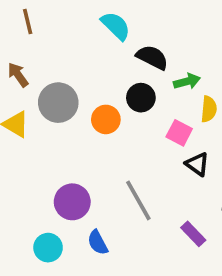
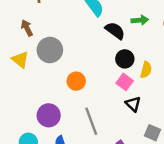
green arrow: (187, 81) -> (140, 20), moved
black circle: (141, 98) -> (125, 59), moved
orange circle: (106, 119) -> (76, 81), moved

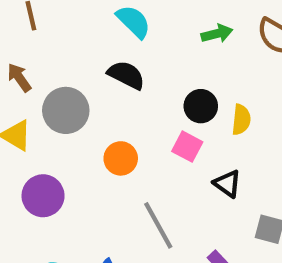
black semicircle: (115, 31) -> (126, 75), moved
pink square: (125, 82) -> (187, 147), moved
purple circle: (49, 115) -> (43, 196), moved

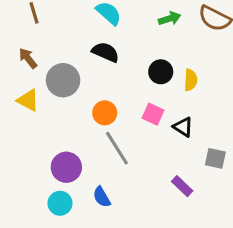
pink square: (187, 147) -> (153, 114), moved
purple circle: (43, 196) -> (66, 167), moved
gray line: (158, 225) -> (117, 148), moved

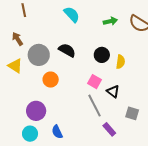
black semicircle: (106, 52) -> (67, 50), moved
orange circle: (105, 113) -> (51, 80), moved
gray line: (117, 148) -> (94, 106), moved

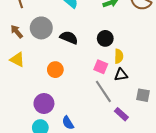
gray circle: (39, 55) -> (41, 28), moved
yellow semicircle: (120, 62) -> (119, 56), moved
black triangle: (113, 91) -> (121, 75), turned -40

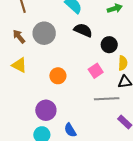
black semicircle: (69, 38) -> (83, 30), moved
pink square: (101, 67) -> (96, 71), moved, turned 32
gray line: (103, 91) -> (107, 99), turned -60

